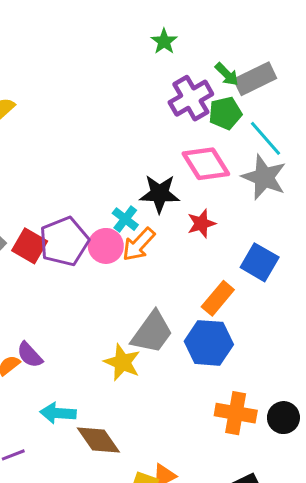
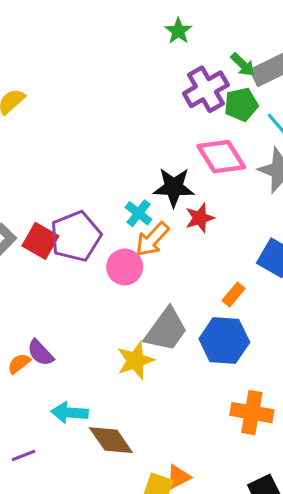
red star: (201, 224) -> (200, 218), moved
pink circle: (106, 246) -> (125, 267), moved
orange rectangle: (218, 298) -> (233, 295), size x0.7
yellow star: (122, 362) -> (135, 360), turned 30

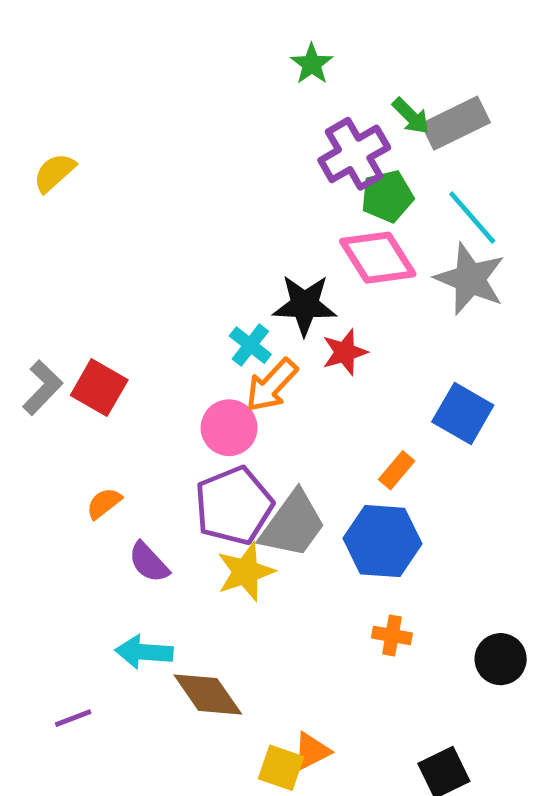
green pentagon: (241, 105) -> (387, 196), moved
purple pentagon: (76, 236) -> (234, 506), moved
purple semicircle: (40, 353) -> (149, 562), moved
orange semicircle: (19, 364) -> (104, 503), moved
orange cross: (252, 413) -> (392, 635), moved, size x0.6

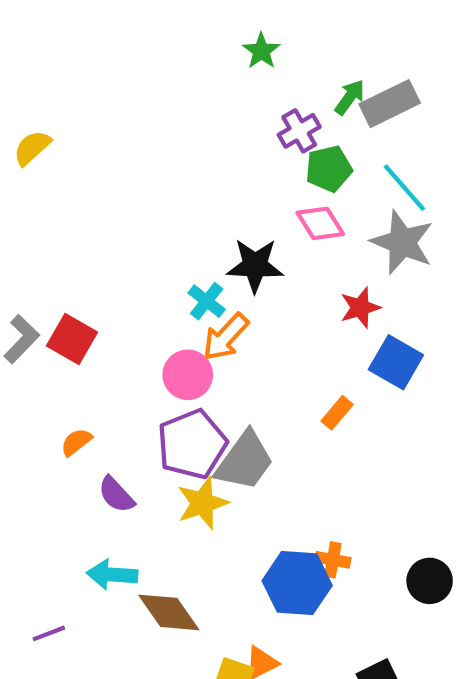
green arrow: (411, 116) -> (350, 97), turned -99
purple cross: (354, 154) -> (299, 131), size x0.7
pink diamond: (378, 258) -> (320, 223), size x0.7
red star: (345, 352) -> (360, 308), moved
blue hexagon: (383, 541) -> (297, 583), moved

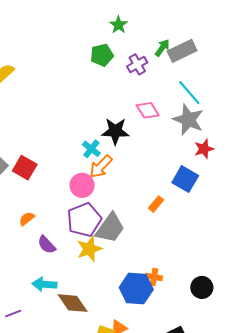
green pentagon: (329, 169) -> (102, 55), moved
red star: (360, 308) -> (204, 149), moved

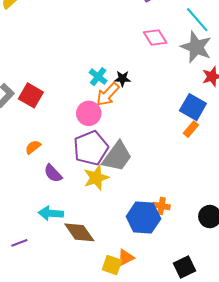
black star: (115, 131) -> (122, 79), moved, size x0.6
orange rectangle: (156, 204) -> (191, 129), moved

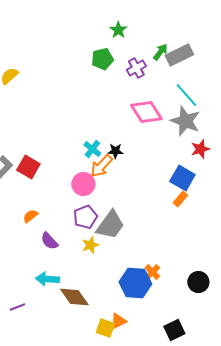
pink diamond: (155, 38) -> (146, 112), size x1.4
purple pentagon: (91, 148) -> (85, 217), size x0.7
yellow star: (96, 178) -> (90, 245), size x0.7
orange cross: (161, 206) -> (152, 272), turned 35

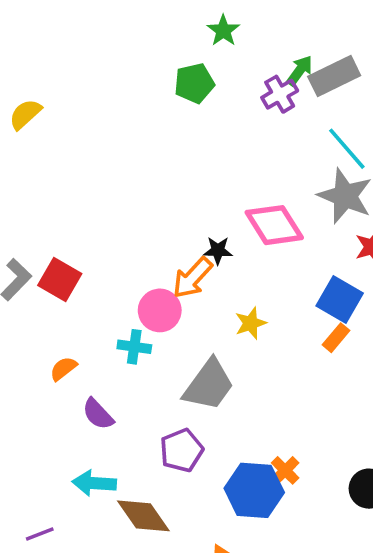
purple cross: (136, 68) -> (280, 94), moved
pink diamond: (146, 112) -> (274, 225), moved
cyan cross: (92, 149) -> (134, 347), moved, turned -30
purple pentagon: (85, 217) -> (182, 450), moved
yellow star: (90, 245) -> (251, 323), moved

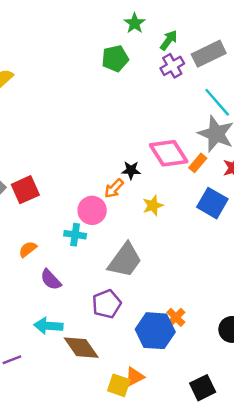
green arrow: (300, 71) -> (169, 40), moved
orange arrow: (192, 278) -> (114, 189), size x0.7
red square: (60, 280) -> (25, 190), turned 36
yellow star: (251, 323) -> (153, 206), moved
orange rectangle: (336, 338) -> (198, 163), moved

